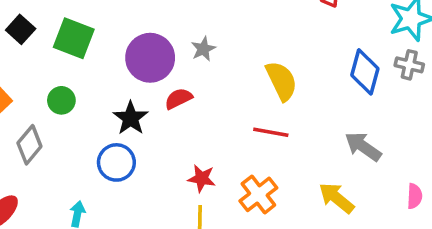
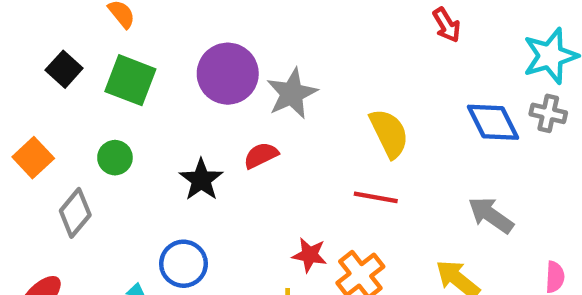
gray star: (203, 49) -> (292, 93), size x1.6
purple circle: (150, 58) -> (228, 74), moved
blue diamond: (365, 72) -> (493, 122), turned -42
blue circle: (116, 162) -> (183, 264), moved
red star: (202, 178) -> (310, 255), moved

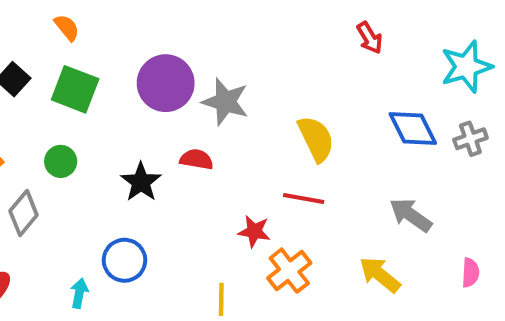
gray star: (292, 93) -> (225, 102), turned -30
gray cross: (548, 113) -> (470, 139), moved, turned -32
red semicircle: (261, 155) -> (197, 159), turned 36
red star: (310, 255) -> (254, 231), moved

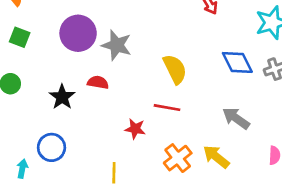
green square: (75, 89) -> (20, 37), size x0.7
orange cross: (289, 271) -> (178, 158), moved

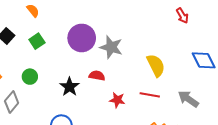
green square: (20, 37) -> (37, 41), turned 35
gray arrow: (236, 118) -> (188, 99), moved
red star: (135, 129) -> (117, 100), moved

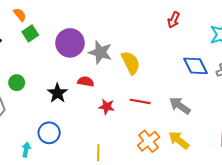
red arrow: (182, 16) -> (174, 20), turned 56
green square: (37, 41) -> (30, 33), moved
yellow semicircle: (156, 65) -> (131, 63), moved

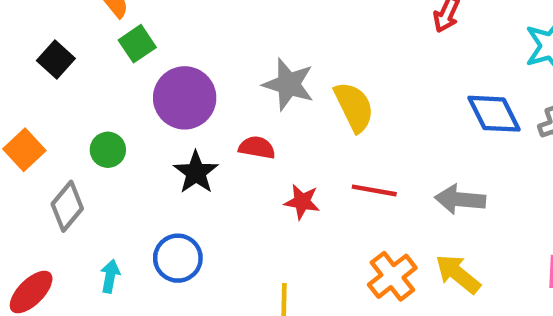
purple circle: (70, 43) -> (185, 98), moved
gray arrow: (180, 106) -> (460, 199), turned -30
cyan arrow: (26, 150) -> (110, 276), moved

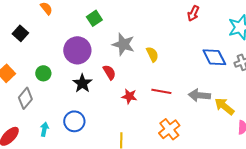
green square: (137, 44) -> (94, 18), moved
yellow semicircle: (354, 107) -> (152, 54), size x0.7
red semicircle: (257, 148) -> (109, 72), turned 49
yellow arrow: (458, 274) -> (224, 106), moved

